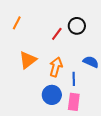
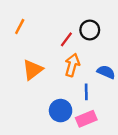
orange arrow: (56, 67) -> (72, 65), moved
pink rectangle: (74, 102) -> (86, 119), turned 60

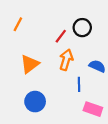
blue circle: (61, 111) -> (35, 102), moved
pink rectangle: (86, 119) -> (93, 109), moved, turned 42

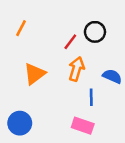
blue circle: (35, 102) -> (20, 123), moved
pink rectangle: (93, 109) -> (83, 126), moved

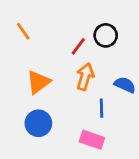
orange line: (21, 28) -> (23, 31), turned -63
blue circle: (20, 123) -> (38, 123), moved

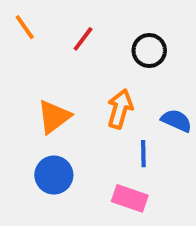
orange line: (23, 31) -> (25, 27), moved
red line: (78, 46) -> (83, 39), moved

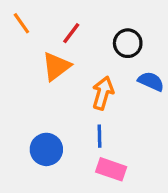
orange triangle: (54, 117) -> (56, 66), moved
blue semicircle: (176, 121) -> (151, 81), moved
blue line: (143, 154) -> (99, 136), moved

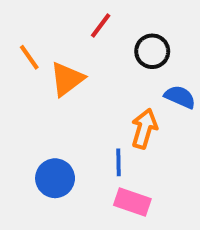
orange line: (21, 23) -> (29, 57), moved
red line: (71, 33) -> (101, 26), moved
orange arrow: (103, 93) -> (144, 129), moved

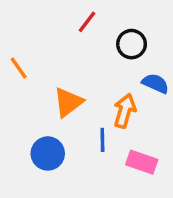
orange line: (29, 57) -> (19, 68), moved
orange triangle: (67, 79) -> (68, 102), moved
pink rectangle: (132, 202) -> (142, 162), moved

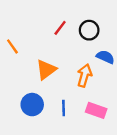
red line: (87, 22) -> (60, 28), moved
blue line: (102, 140) -> (64, 108), moved

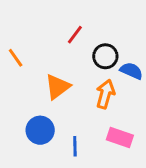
black circle: (89, 30) -> (105, 56), moved
blue line: (64, 108) -> (75, 146), moved

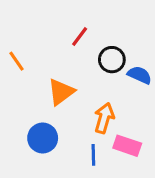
orange arrow: (105, 94) -> (104, 118), moved
blue line: (75, 146) -> (93, 155), moved

